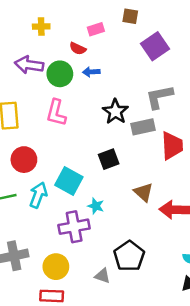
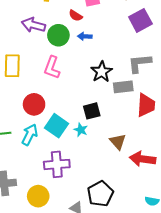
red circle: (24, 160) -> (34, 104), moved
cyan star: (96, 206) -> (81, 130), moved

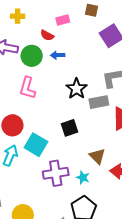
cyan star: (81, 130) -> (83, 178), moved
purple cross: (57, 164) -> (56, 173), moved

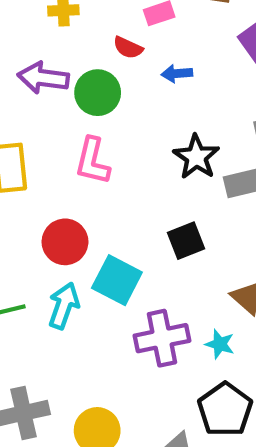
blue arrow: (58, 55) -> (177, 74), moved

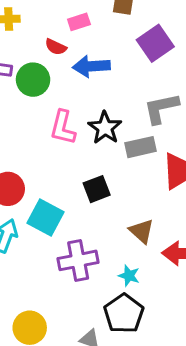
blue arrow: (177, 74) -> (91, 66), size x1.6
pink L-shape: (92, 161) -> (63, 127), moved
cyan star: (220, 344) -> (129, 276), moved

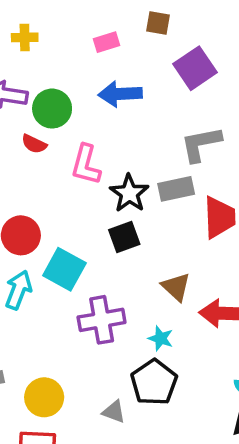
red semicircle: (56, 47) -> (34, 144), moved
black star: (105, 128) -> (129, 193), moved

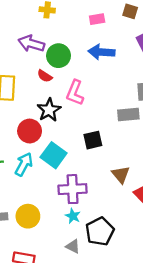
black star: (129, 193) -> (49, 110), moved
cyan star: (161, 338) -> (73, 216), moved
yellow circle: (44, 397) -> (28, 216), moved

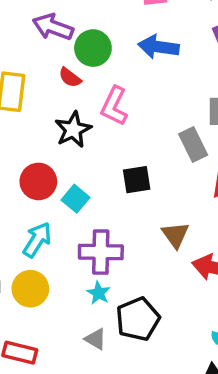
gray rectangle: (128, 115) -> (193, 144), turned 65
red circle: (30, 131) -> (38, 181), moved
cyan square: (54, 155) -> (75, 199), size x0.7
cyan arrow: (24, 164) -> (37, 240), moved

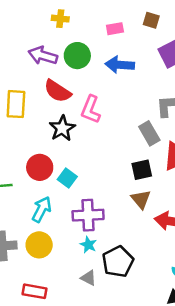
green circle: (93, 48) -> (77, 56), moved
red semicircle: (70, 78) -> (57, 91), size x1.6
black square: (137, 180) -> (142, 170), moved

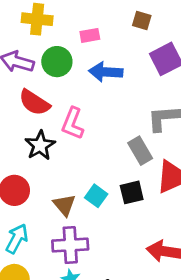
yellow cross: (60, 19) -> (37, 19), size x1.5
pink rectangle: (115, 29) -> (90, 35), moved
cyan square: (67, 178) -> (96, 196), moved
brown triangle: (141, 199) -> (64, 205), moved

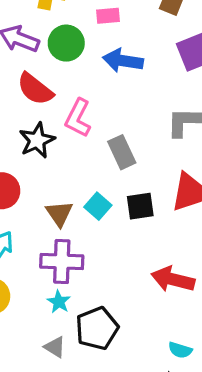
gray rectangle: (140, 151) -> (122, 152), moved

